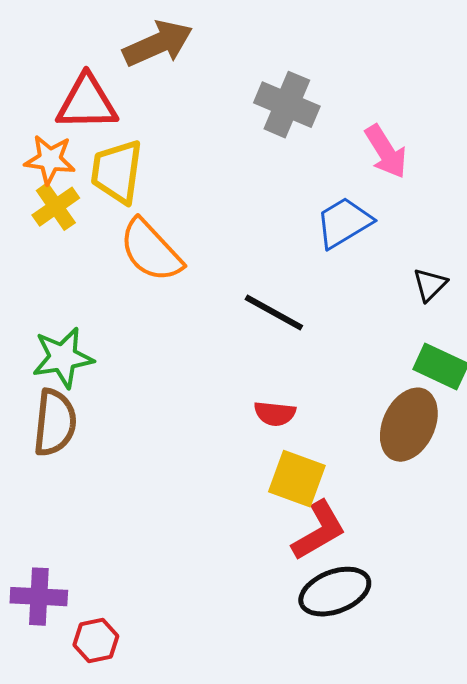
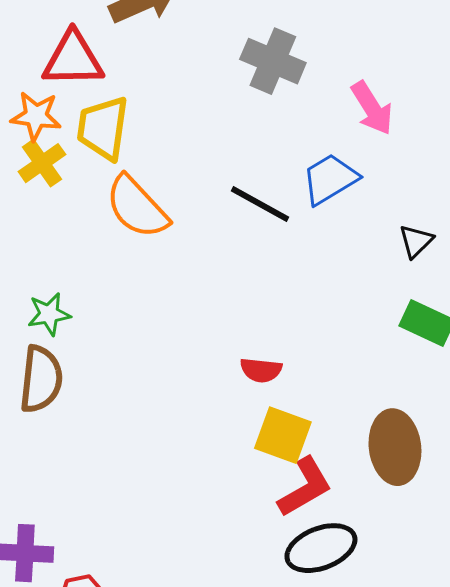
black line: (274, 313) -> (260, 204), moved
green star: (63, 358) -> (49, 314), size x0.7
brown ellipse: (409, 425) -> (395, 447), moved, turned -32

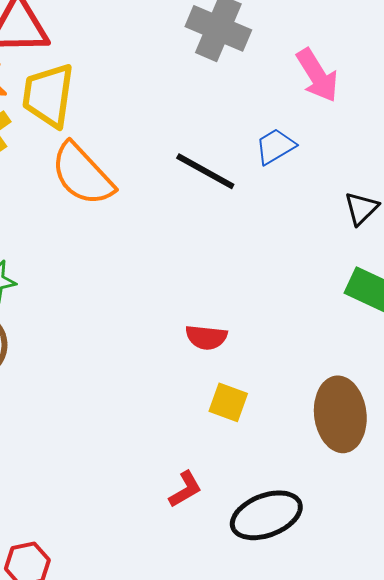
blue trapezoid: (330, 179) -> (275, 146), size x0.7
yellow square: (283, 435) -> (228, 402), size x0.7
red L-shape: (305, 487) -> (185, 489), moved, size x0.6

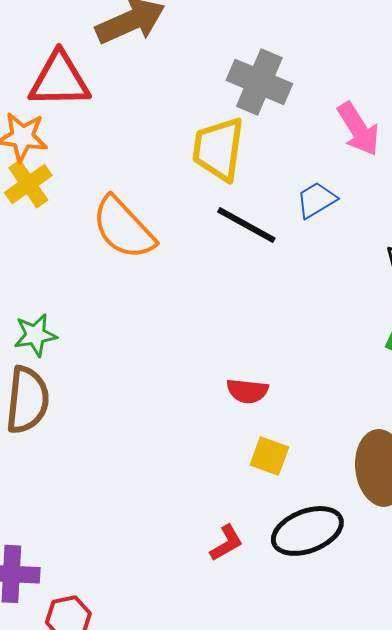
yellow trapezoid: (48, 95) -> (218, 149), moved
black ellipse: (266, 515) -> (307, 531), moved

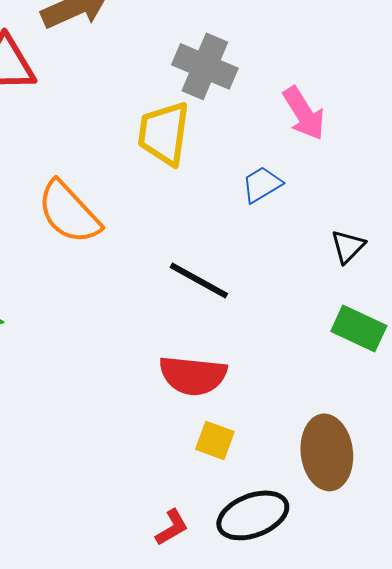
black line: (246, 225) -> (199, 280), moved
red semicircle: (247, 391) -> (193, 375), size x1.6

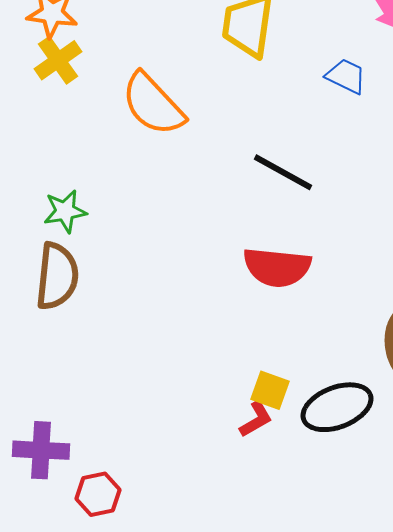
blue trapezoid: (262, 184) -> (346, 76), turned 57
yellow square: (215, 440) -> (270, 390), moved

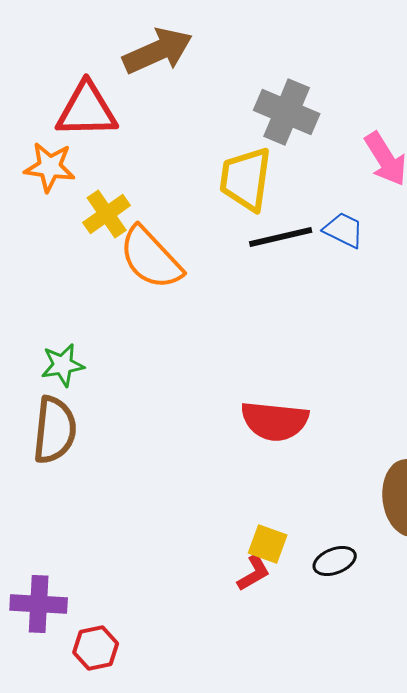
yellow cross: (58, 60) -> (107, 214), moved
black line: (283, 172) -> (281, 237), moved, turned -42
black ellipse: (337, 407) -> (335, 561), size x0.6

